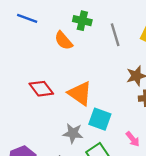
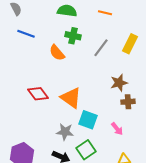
gray line: (115, 35) -> (101, 48), turned 54
pink arrow: (133, 139) -> (117, 129), moved

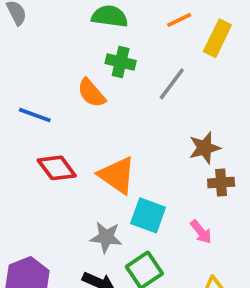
orange line: (105, 13) -> (179, 20), turned -40
blue line: (26, 34) -> (35, 115), moved
yellow rectangle: (130, 44) -> (217, 38), moved

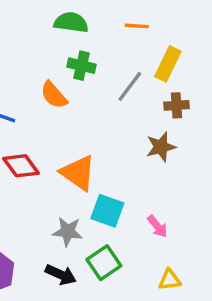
orange line: (179, 20) -> (137, 26), turned 30
yellow rectangle: (217, 38) -> (168, 64), moved
brown cross: (221, 183) -> (176, 105), moved

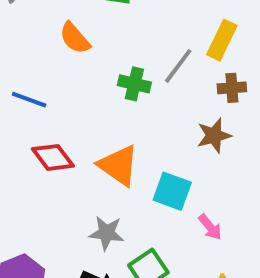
green cross: (81, 66) -> (134, 84), moved
orange semicircle: (54, 95) -> (75, 38), moved
cyan square: (107, 211) -> (172, 191), moved

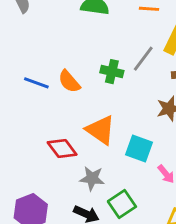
orange semicircle: (75, 38) -> (69, 82), moved
red diamond: (53, 157) -> (62, 148), moved

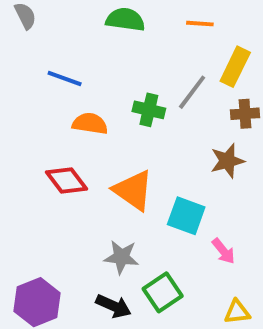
orange semicircle: (69, 82) -> (90, 124), turned 140
blue line: (36, 83) -> (65, 78), moved
red diamond: (62, 148) -> (66, 180), moved

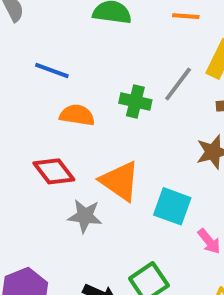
gray star: (121, 257) -> (85, 216), moved

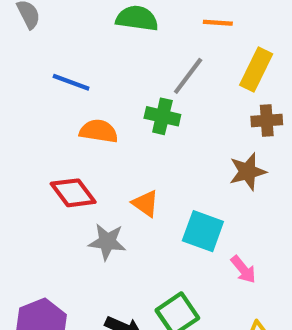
gray line: (178, 84) -> (188, 76), moved
orange triangle: (120, 181) -> (145, 203), size x0.6

